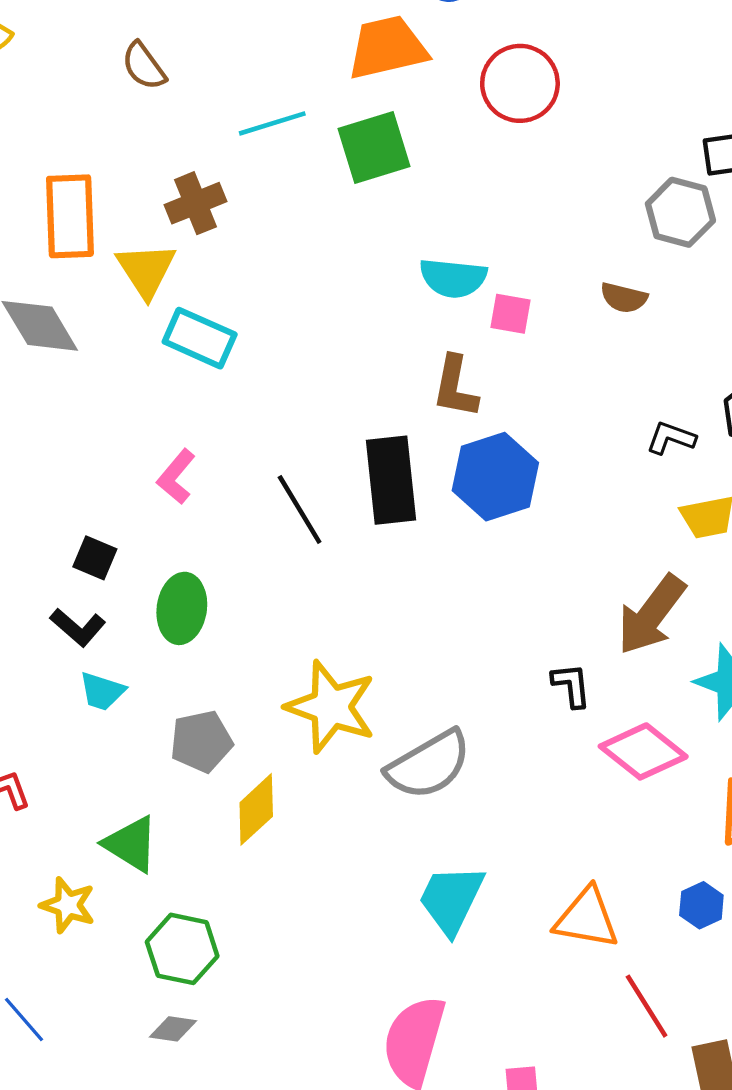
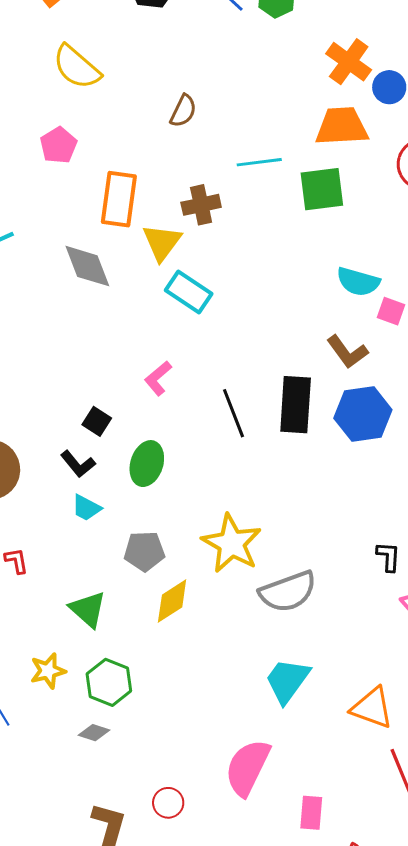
brown semicircle: (144, 66) -> (183, 111), turned -128
brown L-shape: (455, 387) -> (347, 352), turned -57
yellow star: (68, 905) -> (48, 671), moved, turned 30

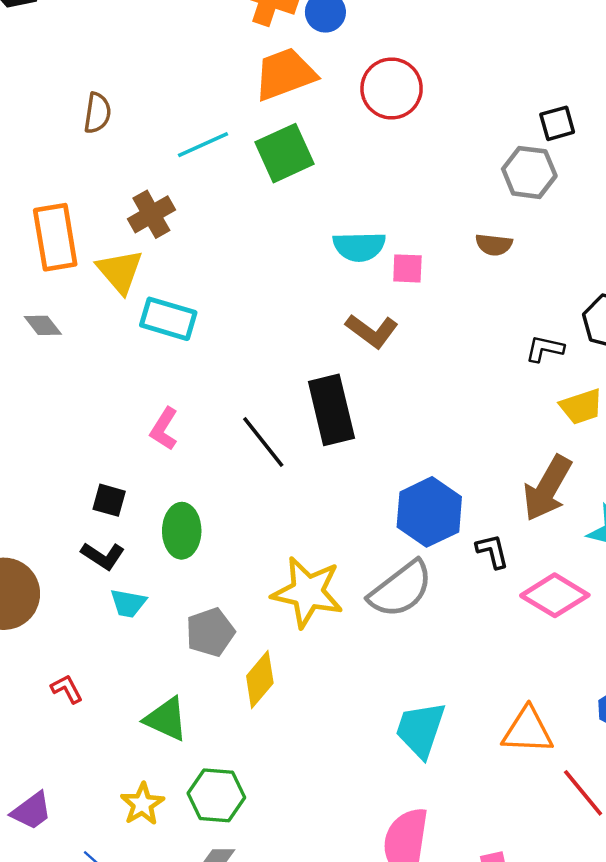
gray diamond: (87, 266) -> (43, 325), size x0.6
blue hexagon: (363, 414) -> (429, 512), moved
gray semicircle: (288, 592) -> (401, 589), moved

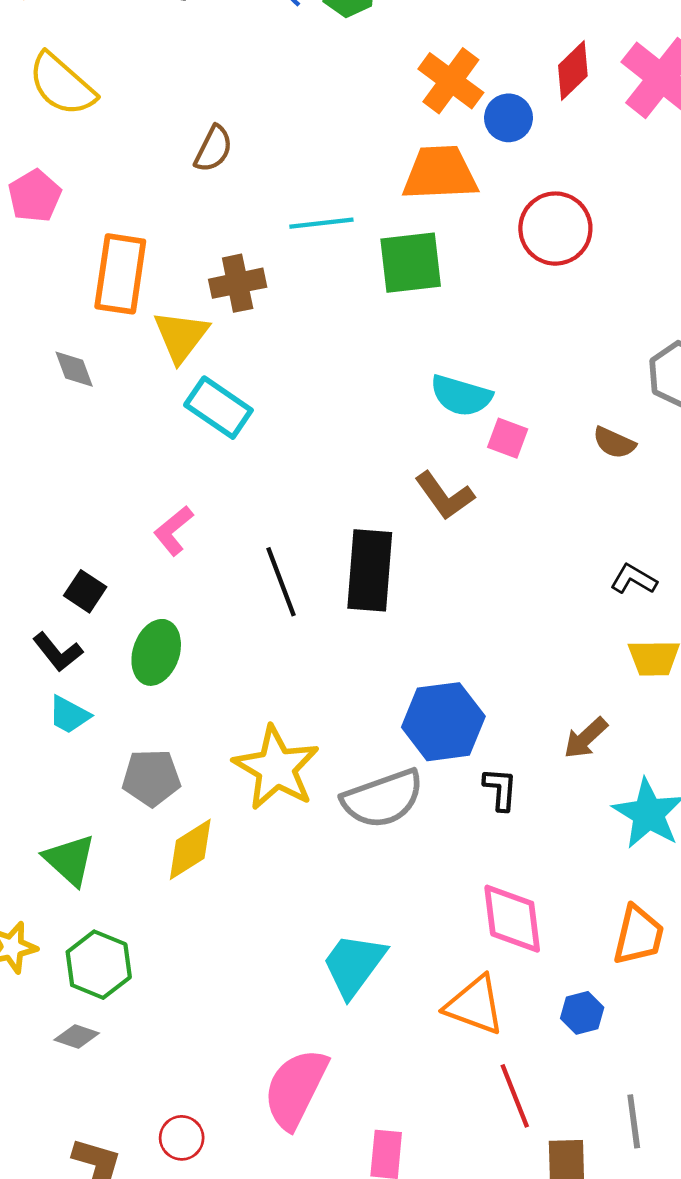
brown arrow: (547, 488) -> (586, 738), size x0.6
pink diamond: (555, 595) -> (512, 919), moved, turned 34

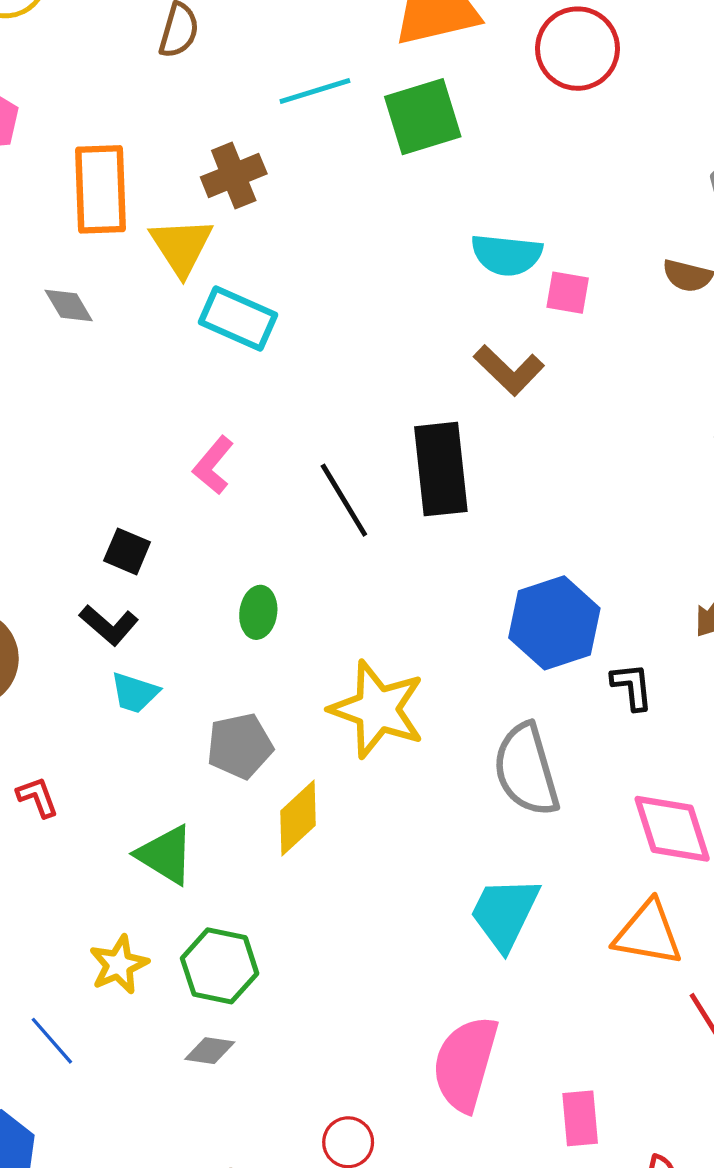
green ellipse: (156, 652) -> (258, 612), moved, size x0.7
gray semicircle: (383, 799) -> (526, 770), moved, turned 104

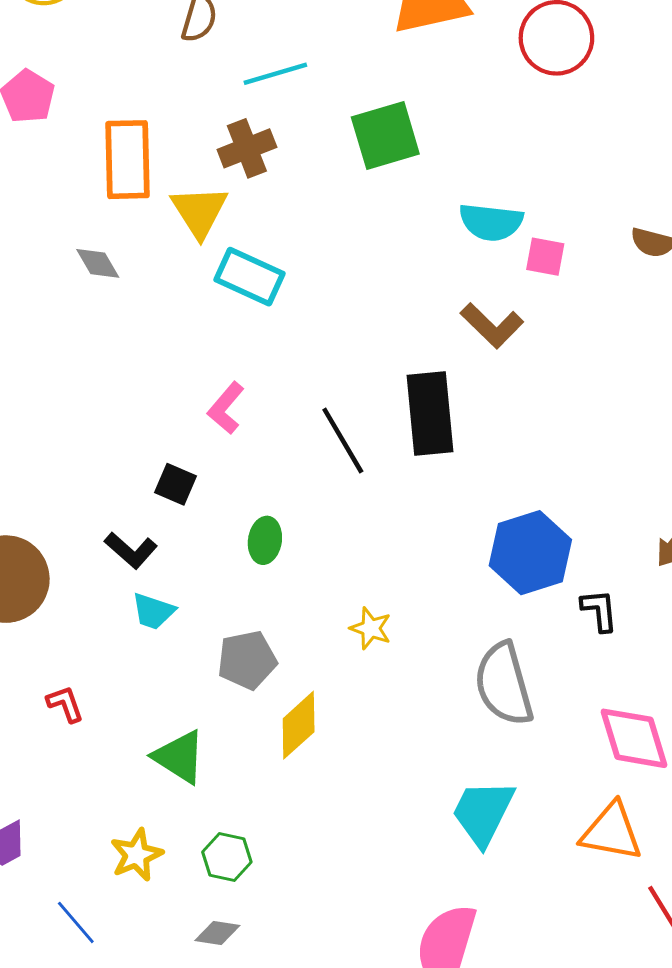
cyan line: (315, 91) -> (275, 74), moved
green square: (423, 117) -> (385, 136), moved
black square: (127, 551) -> (176, 484), moved
yellow star: (377, 709) -> (371, 628), size x0.5
green hexagon: (220, 966) -> (227, 857), size x0.7

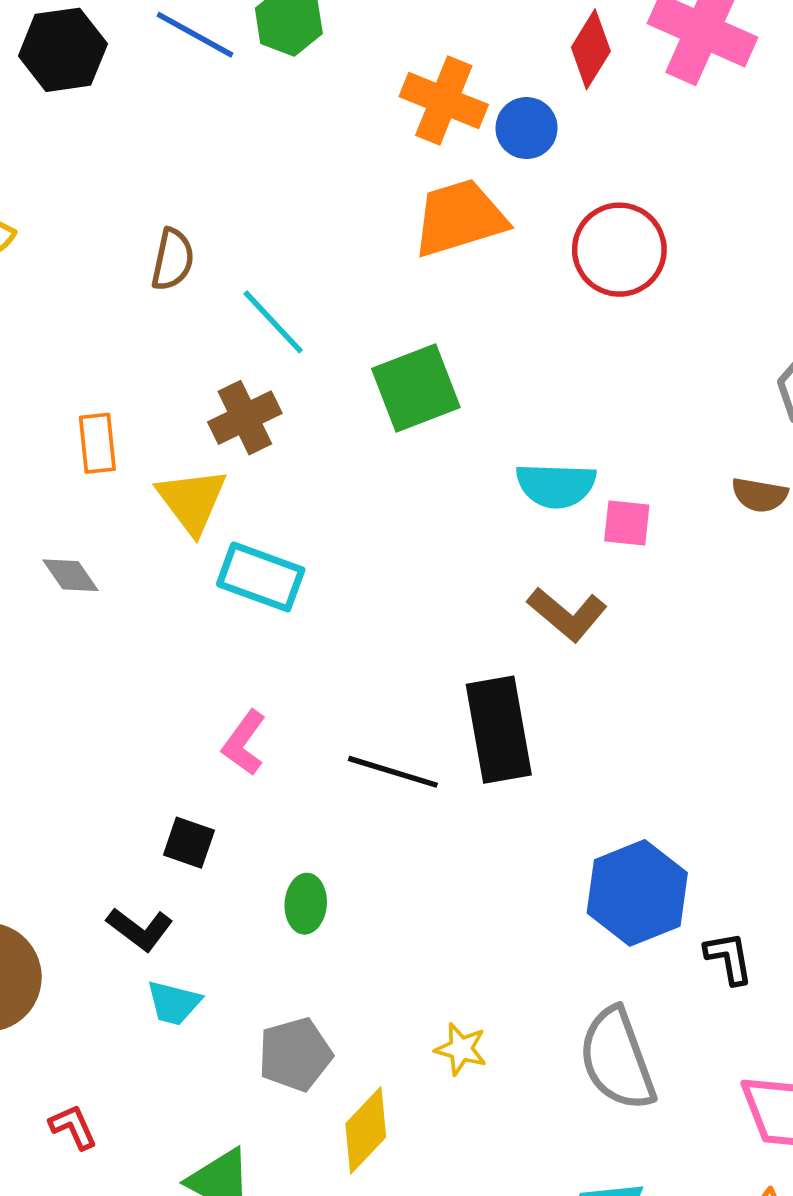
cyan line: (275, 74) -> (273, 322), turned 68
orange rectangle: (127, 160) -> (97, 443), size x0.6
black line: (343, 441) -> (393, 772), turned -38
yellow star: (371, 628) -> (461, 1049), moved

